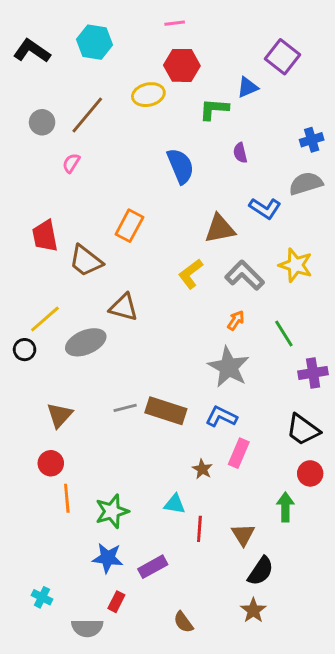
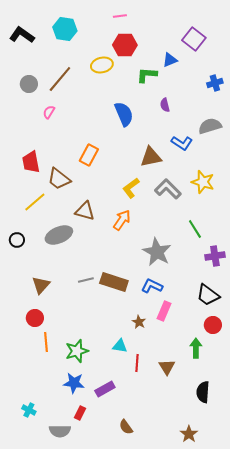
blue cross: (312, 140) -> (215, 83), moved
yellow line: (45, 319) -> (35, 202), moved
orange arrow: (236, 320) -> (122, 220), moved, size x1.5
black semicircle: (261, 571) -> (203, 392), moved, turned 150
brown star: (253, 610) -> (189, 434), moved

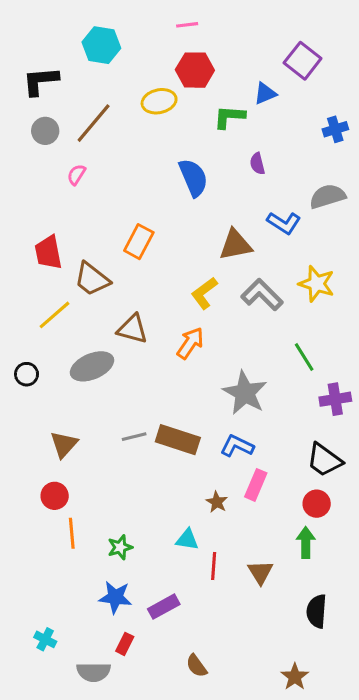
black L-shape: (22, 35) -> (41, 81), moved, turned -40
red circle: (213, 325) -> (317, 504), moved
green star: (77, 351) -> (120, 547), size x0.7

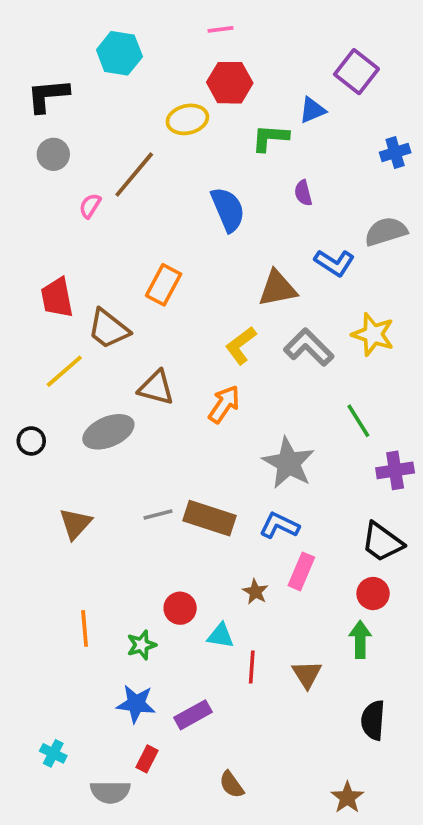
brown line: (94, 123) -> (134, 175), moved
red circle: (55, 496) -> (180, 608), moved

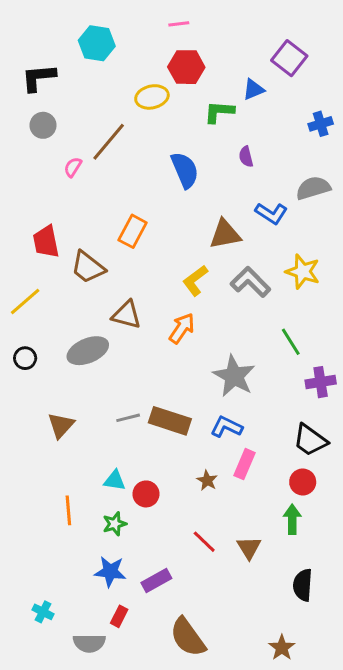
yellow line: (64, 371) -> (25, 301), moved
cyan triangle: (221, 636) -> (115, 481), moved
red line: (252, 667) -> (204, 542), turned -50
brown semicircle: (232, 785) -> (188, 637), size x1.8

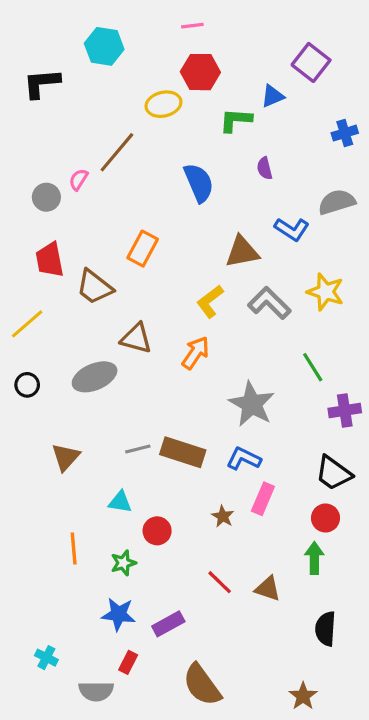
gray circle: (43, 125) -> (46, 197), moved
cyan triangle: (115, 481) -> (120, 502), moved
brown triangle: (249, 548) -> (268, 589), turned -40

